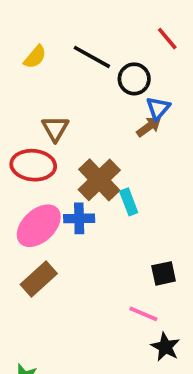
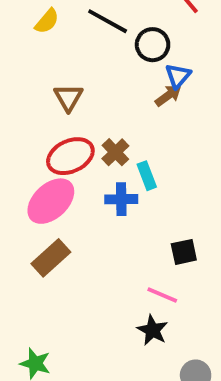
red ellipse: (33, 165) -> (70, 156), moved, turned -30
brown cross: (99, 180) -> (115, 152), size x0.6
blue cross: (79, 218) -> (121, 199), moved
black star: (165, 347) -> (153, 330), moved

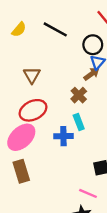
black circle: (153, 45) -> (93, 45), moved
brown cross: (115, 152) -> (79, 95), moved
brown rectangle: (51, 258) -> (21, 171), turned -65

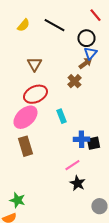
cyan rectangle: (79, 122) -> (61, 116), moved
blue cross: (63, 136) -> (81, 139), moved
pink line: (88, 193) -> (72, 165), moved, turned -56

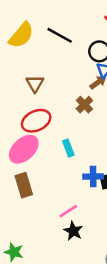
yellow semicircle: (23, 25) -> (21, 35), size x1.6
pink line: (72, 165) -> (68, 211), moved
black star: (77, 183) -> (73, 231), moved

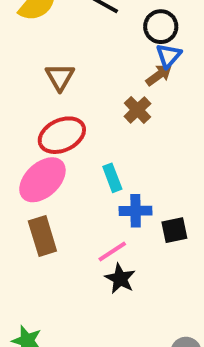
blue cross: (93, 176) -> (136, 211), moved
pink line: (68, 211) -> (112, 252), moved
black star: (73, 231) -> (120, 279), moved

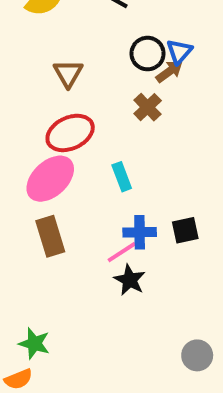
black circle: (161, 27) -> (148, 54), moved
blue cross: (136, 211) -> (140, 232), moved

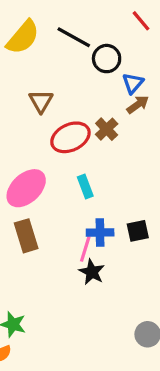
black circle: (148, 54) -> (107, 59), moved
brown arrow: (169, 71) -> (138, 105), moved
red ellipse: (70, 133) -> (70, 137), moved
pink line: (122, 252) -> (85, 249), turned -40

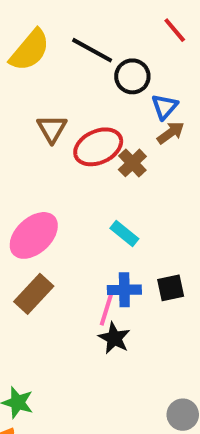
red ellipse: (70, 137) -> (98, 147), moved
cyan rectangle: (85, 187) -> (124, 233), moved, turned -30
brown rectangle: (26, 236) -> (34, 294), turned 60

